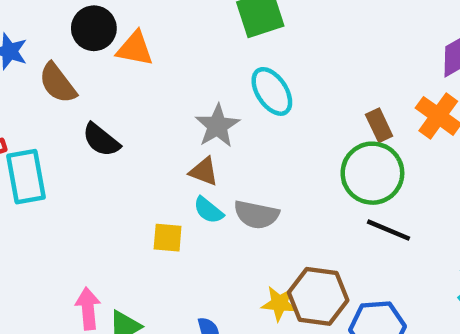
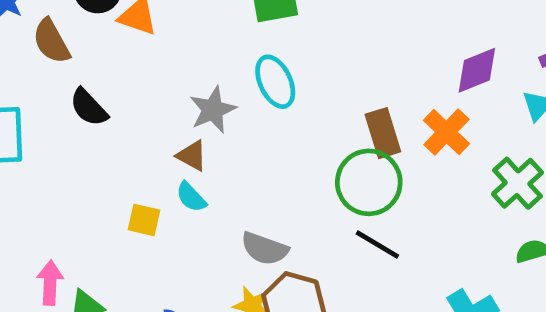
brown rectangle: (379, 125) -> (383, 133), size x1.4
gray semicircle: (256, 215) -> (265, 249), moved

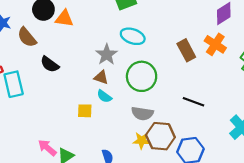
cyan ellipse: (275, 82) -> (133, 36), turned -35
green circle: (369, 182) -> (142, 76), moved
pink arrow: (50, 283) -> (47, 148), turned -42

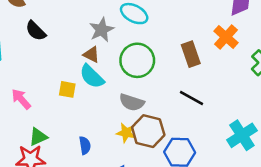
brown rectangle: (186, 50) -> (191, 54), moved
cyan semicircle: (104, 96) -> (92, 76), size x1.5
pink arrow: (47, 148) -> (21, 99), moved

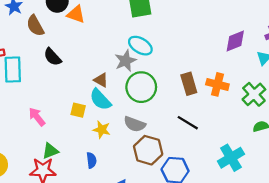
gray star: (102, 30) -> (126, 61), moved
orange cross: (226, 37) -> (217, 84), moved, turned -30
yellow star: (126, 133) -> (102, 130), moved

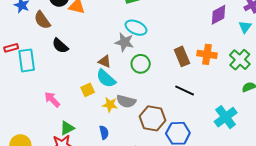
gray star: (126, 61) -> (124, 42), turned -30
green circle: (141, 87) -> (141, 64), size x0.7
yellow square: (78, 110) -> (88, 90), turned -32
gray semicircle: (135, 124) -> (126, 101), moved

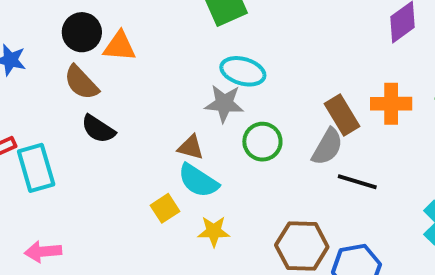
brown semicircle: (42, 20) -> (81, 83), moved
pink arrow: (52, 99) -> (43, 252), moved, turned -42
gray semicircle: (126, 101) -> (327, 147), moved, turned -66

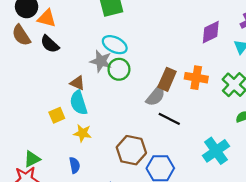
brown rectangle: (342, 115) -> (167, 79), turned 45
black semicircle: (98, 129) -> (50, 44), moved
green circle: (262, 142) -> (119, 69), moved
cyan semicircle: (198, 181) -> (79, 103), turned 30

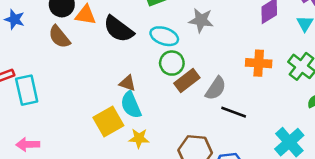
black semicircle: (50, 44) -> (119, 29), moved, size x1.4
gray star: (101, 61) -> (201, 20), moved
brown rectangle: (167, 79) -> (187, 81), moved, turned 35
yellow square: (57, 115) -> (108, 122), size x1.6

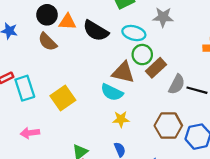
brown triangle: (127, 83) -> (123, 72), moved, size x1.6
gray semicircle: (216, 88) -> (177, 84), moved
cyan semicircle: (131, 105) -> (112, 92), turned -35
yellow square: (108, 122) -> (63, 98), moved

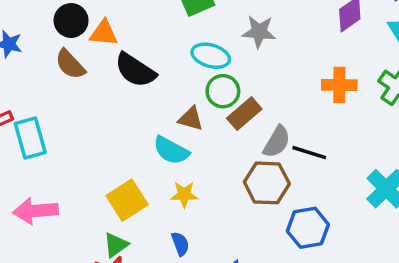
black semicircle: (96, 31) -> (135, 70), moved
brown triangle: (123, 72) -> (191, 119), size x0.7
yellow square: (63, 98) -> (127, 200), moved
brown hexagon: (168, 126) -> (267, 183), moved
pink arrow: (30, 133) -> (36, 211), size x1.4

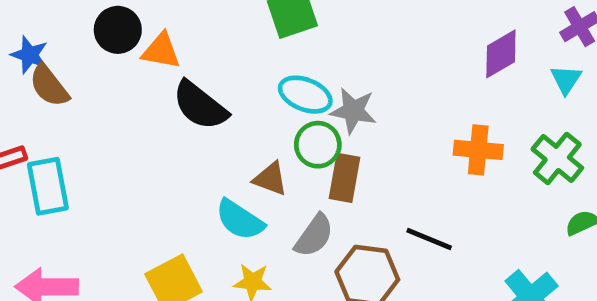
gray star: (259, 32) -> (353, 111), moved
brown semicircle: (70, 64) -> (49, 86), moved
brown rectangle: (244, 114) -> (345, 178), turned -44
gray semicircle: (277, 142) -> (314, 236), moved

